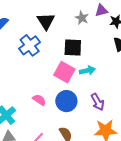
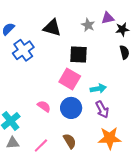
black triangle: (46, 21) -> (52, 28), turned -42
blue cross: (30, 45) -> (23, 50), moved
cyan arrow: (87, 71) -> (98, 89), moved

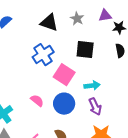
gray star: (88, 25) -> (77, 19), moved
blue cross: (23, 50) -> (43, 55), moved
black square: (78, 55) -> (85, 50), moved

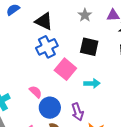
black triangle: (49, 23) -> (44, 21), moved
blue circle: (64, 104) -> (50, 108), moved
purple arrow: (95, 107) -> (78, 112), moved

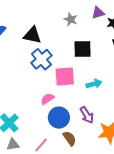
pink square: (65, 69) -> (65, 76), turned -30
pink semicircle: (36, 92) -> (47, 99), moved, turned -64

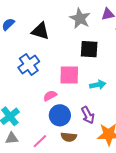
gray star: (71, 19) -> (80, 18), size x1.5
blue cross: (41, 59) -> (29, 65), moved
brown semicircle: (70, 138) -> (69, 137), turned 126

